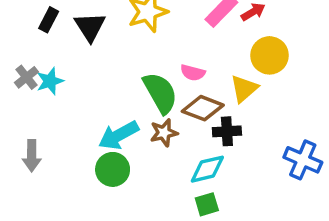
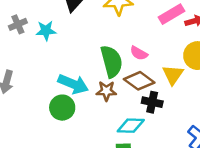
cyan star: (50, 81) -> (46, 31), moved
yellow triangle: (244, 89) -> (173, 75), turned -30
cyan arrow: (119, 135) -> (73, 84), turned -144

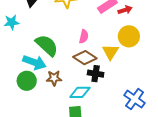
pink semicircle: (139, 53) -> (84, 36), turned -104
green semicircle: (112, 61) -> (47, 45), moved, turned -30
brown star: (106, 91) -> (54, 78), moved

